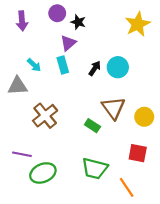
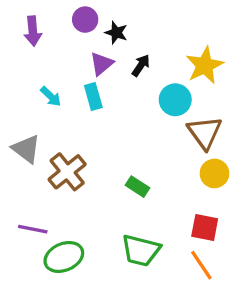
yellow star: (138, 24) -> (205, 65), moved
black arrow: (95, 68) -> (141, 65), moved
gray triangle: (18, 86) -> (26, 149), moved, turned 40
brown triangle: (113, 108) -> (205, 133), moved
orange line: (127, 187) -> (201, 265), moved

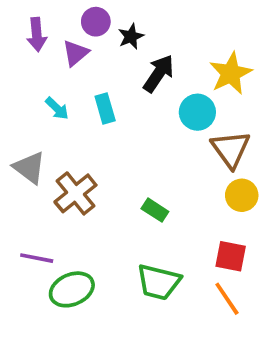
black star: (116, 33) -> (131, 36), turned 30
purple triangle: (102, 64) -> (75, 53), moved
black arrow: (141, 65) -> (159, 73), size x1.5

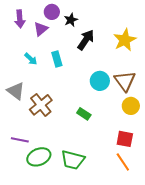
cyan circle: (197, 112) -> (100, 81), moved
green trapezoid: (159, 282) -> (73, 160), moved

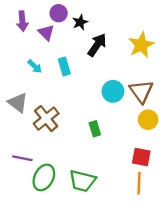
purple triangle: (41, 29) -> (46, 32), turned -35
green rectangle: (84, 114) -> (95, 129), turned 40
green ellipse: (39, 157) -> (44, 177), turned -40
orange line: (123, 162) -> (139, 183), turned 36

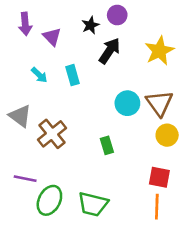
purple circle: (59, 13) -> (117, 15), moved

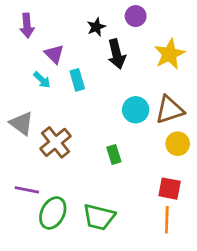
purple circle: (117, 15) -> (136, 16), moved
purple triangle: (52, 37) -> (54, 54), moved
black arrow: (110, 51) -> (117, 54), turned 132
brown triangle: (159, 103) -> (170, 110), turned 48

